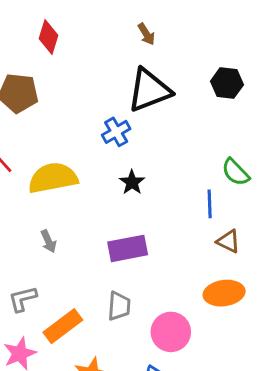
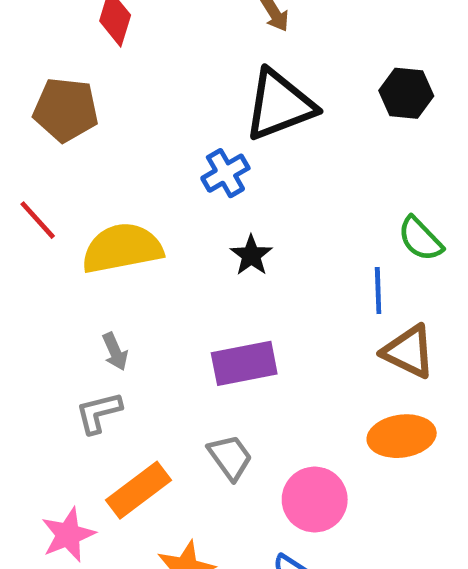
brown triangle: (228, 241) -> (409, 352), size x1.4
gray L-shape: (23, 299) -> (99, 413), moved
gray trapezoid: (119, 306) -> (230, 457), turned -40

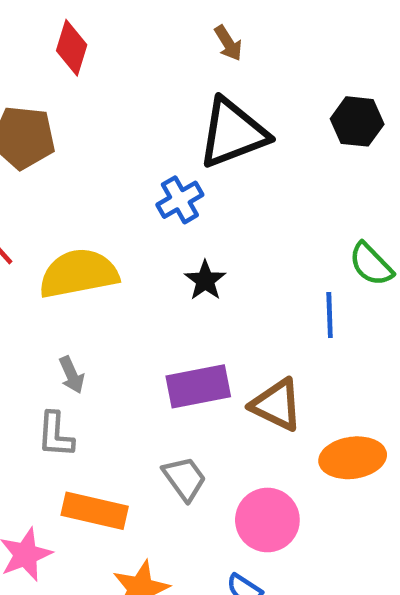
brown triangle: (409, 352) -> (277, 405), moved
gray L-shape: (99, 413) -> (55, 435), turned -72
orange rectangle: (139, 490) -> (95, 511), turned 50

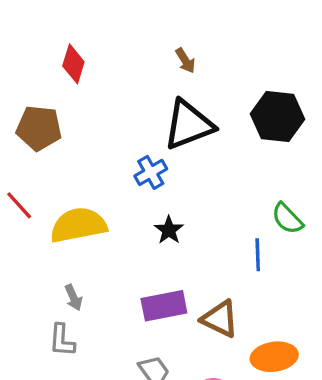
black hexagon: (357, 121) -> (277, 117), size x1.4

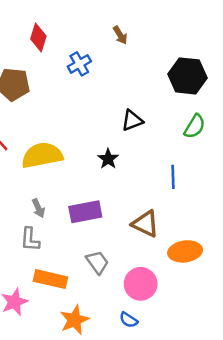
black triangle: (189, 125) -> (132, 120), moved, size x0.6
blue cross: (151, 172) -> (79, 64), moved
green semicircle: (287, 219) -> (195, 126), moved, turned -105
purple rectangle: (164, 306) -> (85, 212), moved

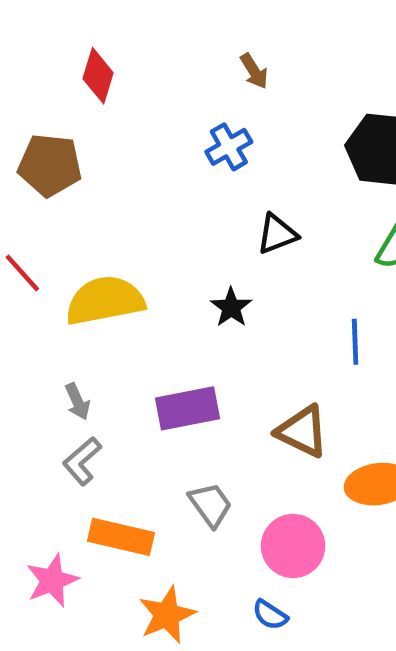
blue cross: (79, 64) -> (229, 147), moved
gray arrow: (38, 208) -> (77, 401), moved
gray L-shape: (30, 239) -> (82, 461), turned 45

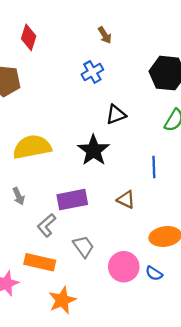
black star: (231, 307) -> (94, 150), size x1.6
brown triangle: (302, 431) -> (126, 200), moved, size x0.7
gray L-shape: (82, 461) -> (47, 225), moved
blue semicircle: (270, 615) -> (154, 273), moved

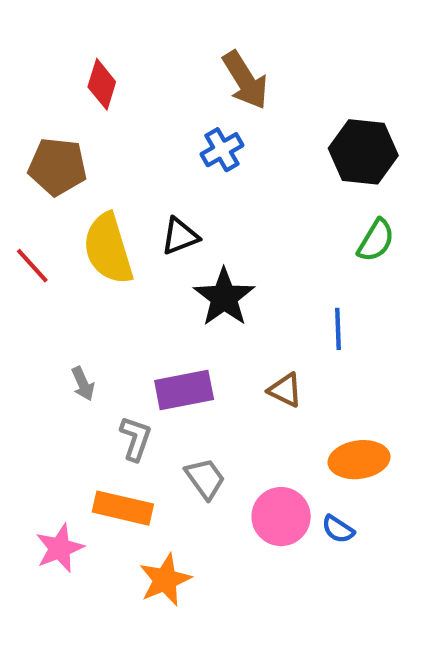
brown arrow: (105, 35) -> (245, 80), size x1.8
black triangle: (116, 115) -> (180, 236), moved
yellow semicircle: (32, 147) -> (108, 249), moved, turned -96
gray L-shape: (47, 225) -> (136, 439), turned 150

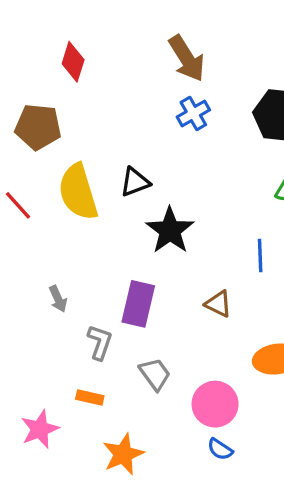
blue cross: (222, 150) -> (193, 113), moved
purple rectangle: (184, 390) -> (138, 304), turned -66
orange rectangle: (123, 508) -> (90, 397), size x0.6
blue semicircle: (338, 529) -> (220, 449), moved

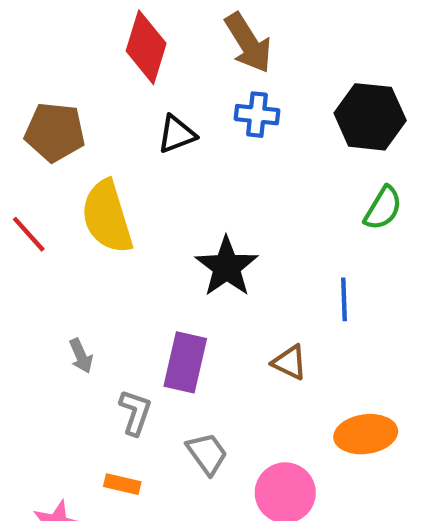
red diamond: (73, 62) -> (146, 47), moved, size x1.4
blue cross: (193, 113) -> (257, 115), turned 36
black triangle: (135, 182) -> (177, 134), moved

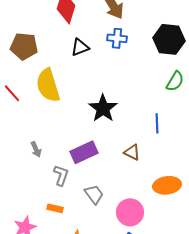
purple rectangle: (185, 362) -> (84, 152), turned 52

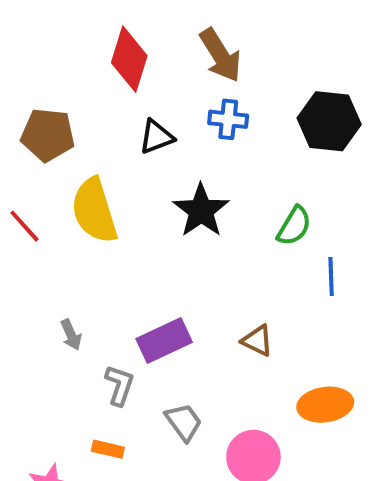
green semicircle: (175, 81) -> (294, 226), moved
black star: (103, 108) -> (201, 211), moved
blue line: (157, 123) -> (331, 277), moved

